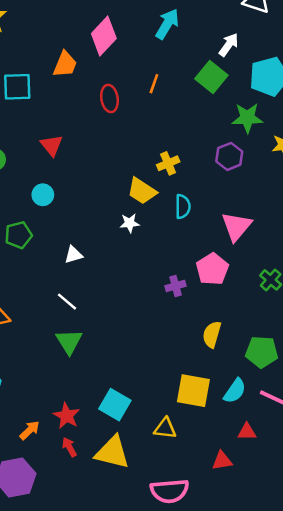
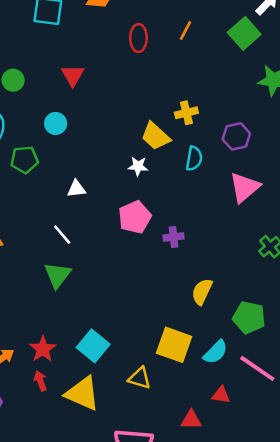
purple hexagon: (229, 156) -> (236, 136), moved
pink pentagon: (212, 269) -> (135, 217), moved

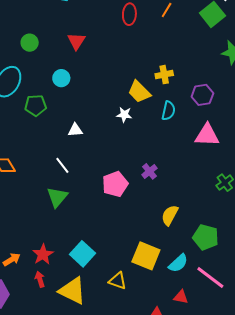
pink triangle: (245, 187) -> (207, 135), turned 40
pink pentagon: (135, 217) -> (115, 184), moved
purple cross: (174, 237) -> (150, 171), turned -35

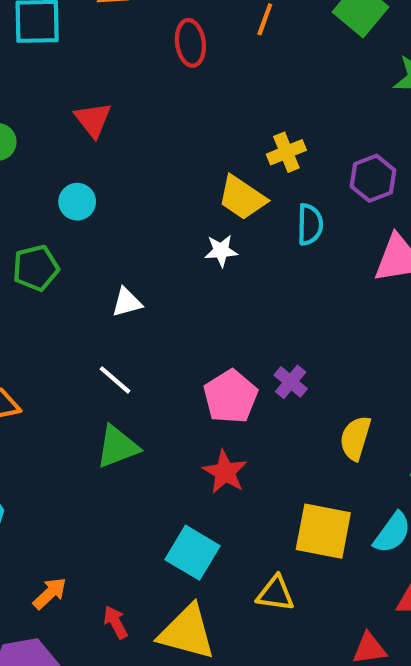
purple cross: (150, 171) -> (291, 382), moved
green triangle: (57, 197) -> (118, 447), turned 40
red star: (43, 254) -> (225, 472), moved

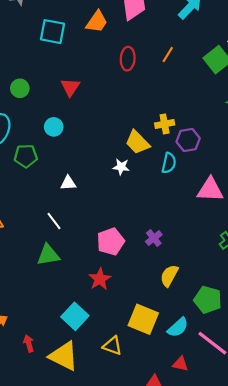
purple hexagon: (373, 178) -> (188, 140), moved
purple cross: (291, 382) -> (154, 238), moved

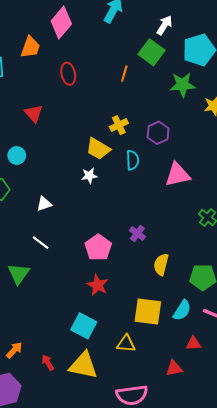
orange line: (168, 55) -> (124, 74), moved
red triangle: (70, 87) -> (34, 113), moved
purple hexagon: (188, 140) -> (158, 133), moved
green triangle: (48, 255) -> (19, 274), moved, turned -30

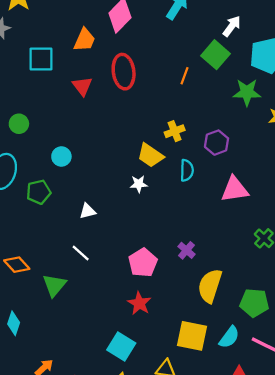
red ellipse: (68, 74) -> (124, 72), size x1.4
red triangle: (34, 113) -> (82, 86), moved
yellow semicircle: (161, 264) -> (210, 286), size x1.4

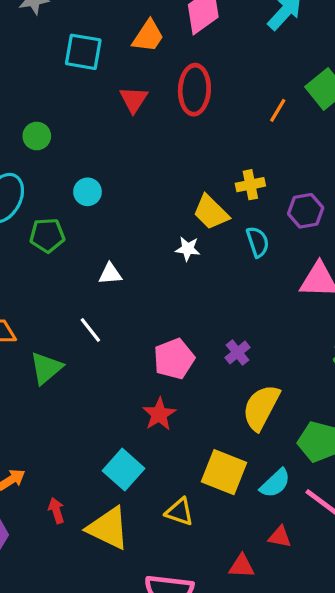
cyan semicircle: (187, 170) -> (258, 242), turned -30

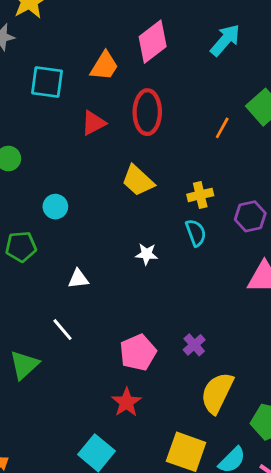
red triangle: (134, 100) -> (93, 123), turned 32
yellow trapezoid: (211, 212) -> (138, 181), moved
cyan semicircle: (258, 242) -> (196, 233), moved

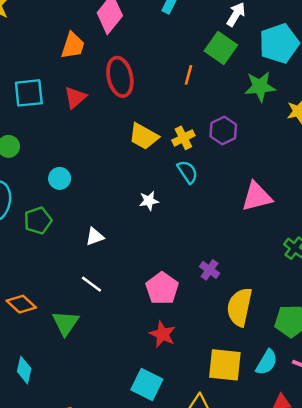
cyan square: (47, 82) -> (29, 93), moved
yellow trapezoid: (138, 181) -> (144, 136), moved
purple hexagon: (250, 216) -> (223, 131), moved

